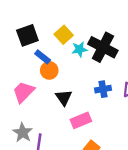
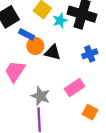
black triangle: (64, 98) -> (53, 52), moved, turned -30
gray star: (23, 133) -> (41, 96), moved

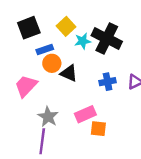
blue rectangle: (26, 34) -> (45, 49), turned -56
orange square: (90, 112) -> (98, 129), moved, turned -32

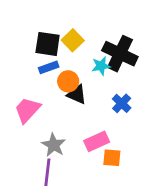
black square: (29, 28) -> (48, 44), moved, turned 30
cyan star: (83, 41) -> (101, 66), moved
orange circle: (52, 63) -> (68, 81), moved
blue cross: (108, 82) -> (122, 103), turned -35

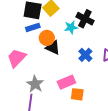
black cross: (120, 54) -> (85, 19), size x0.7

